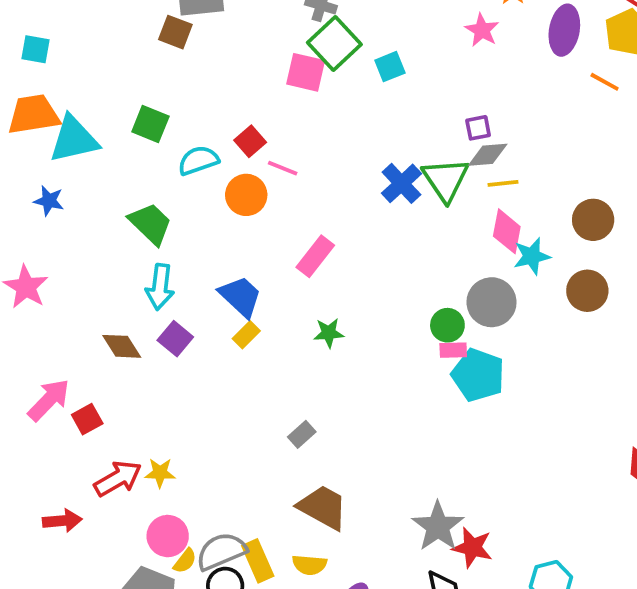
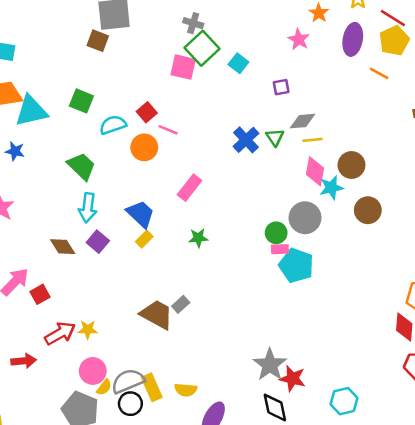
cyan square: (390, 67) -> (238, 63), turned -30
purple square: (478, 128) -> (281, 87), moved
green triangle: (446, 180) -> (275, 137), size x0.6
brown circle: (593, 220) -> (351, 165), moved
brown trapezoid: (323, 507) -> (157, 314), moved

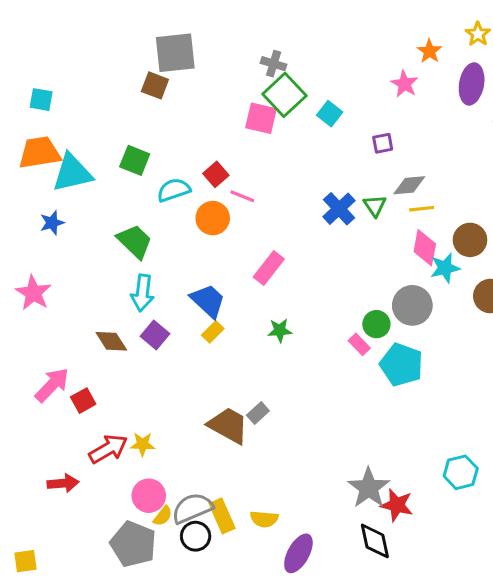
blue star: (15, 151) -> (52, 223), turned -30
pink rectangle: (280, 249) -> (359, 344), moved, turned 48
cyan hexagon: (344, 401) -> (461, 472), moved

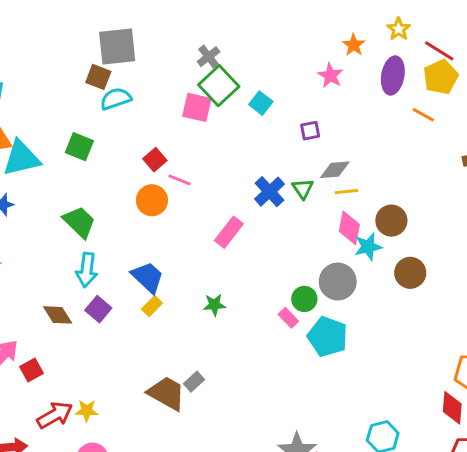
gray cross: (274, 64) -> (209, 57), turned 35
cyan semicircle: (174, 190) -> (116, 99), moved
pink rectangle: (269, 268) -> (229, 232), moved

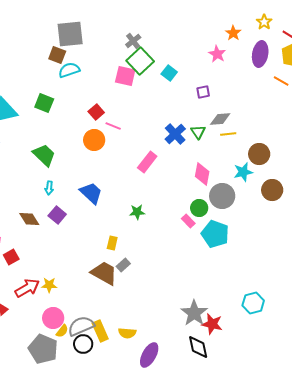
pink diamond: (349, 228) -> (202, 174), moved
cyan arrow: (87, 270) -> (49, 188), size x0.6
yellow rectangle: (152, 306) -> (112, 243), moved, turned -32

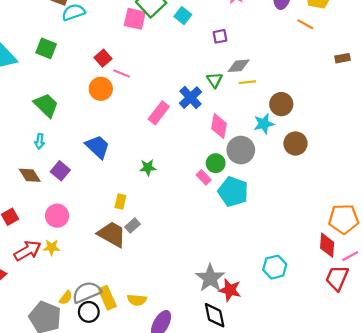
blue cross: (175, 134) -> (190, 98), moved
cyan arrow: (49, 188) -> (40, 141), moved
pink circle: (53, 318) -> (57, 216), moved

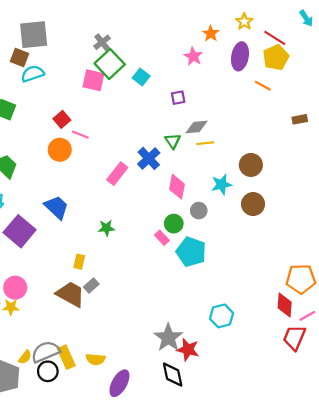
brown circle: (281, 104) -> (251, 165), moved
gray circle: (241, 150) -> (199, 211), size x0.6
purple square: (60, 171) -> (20, 231), size x1.6
pink circle: (57, 216) -> (15, 288), moved
cyan hexagon: (275, 267) -> (222, 316), moved

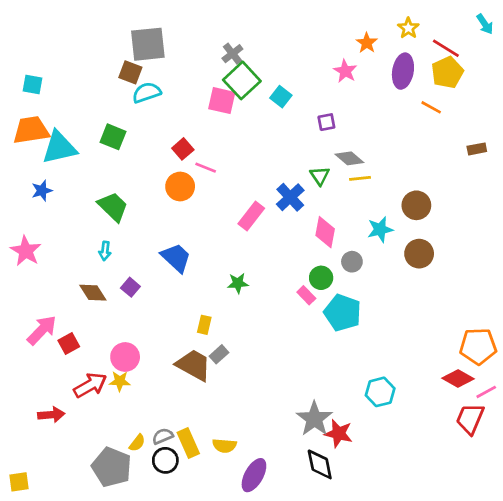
gray diamond: (197, 127) -> (349, 158), turned 45
purple square: (20, 231) -> (130, 287), size x0.5
red diamond: (285, 305) -> (458, 378), turned -65
gray semicircle: (46, 352) -> (163, 436), size x0.6

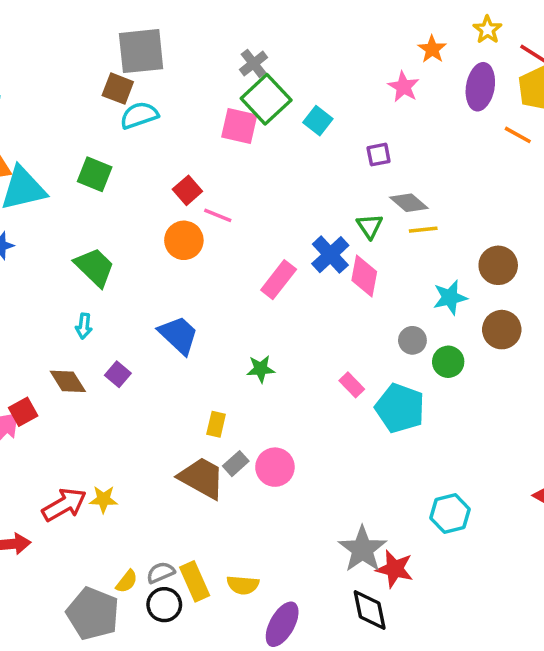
pink diamond: (325, 232) -> (364, 276), moved
green circle: (321, 278) -> (448, 362), moved
red square: (69, 344) -> (23, 412), moved
pink circle: (125, 357) -> (275, 467), moved

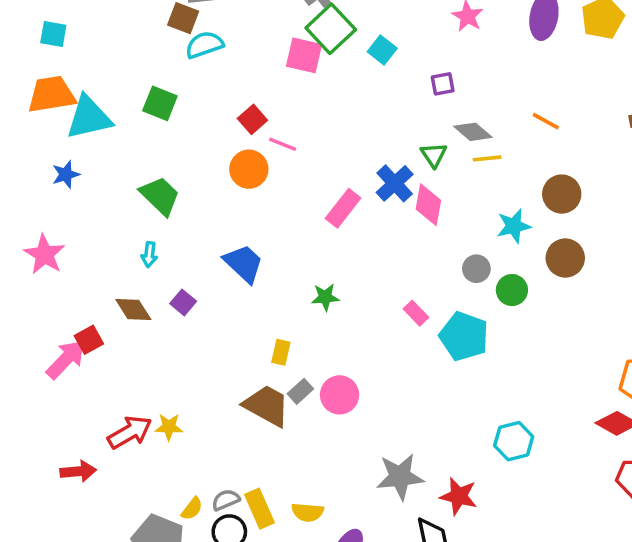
orange line: (518, 135) -> (546, 121), moved
gray star: (362, 549) -> (400, 477), moved, turned 30

